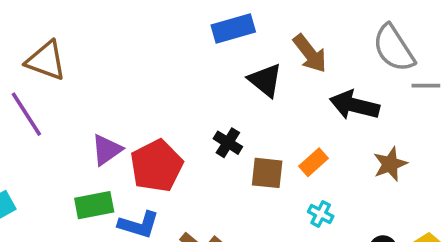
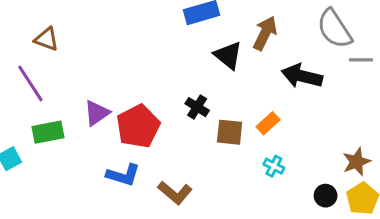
brown arrow: (310, 53) -> (265, 33), turned -116
brown triangle: (46, 61) -> (47, 39), size x0.7
brown star: (390, 164) -> (357, 162), moved
green rectangle: (94, 205) -> (48, 132), moved

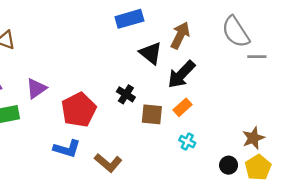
black arrow: (302, 76) -> (181, 74), moved, turned -60
purple triangle: (97, 113) -> (36, 88), moved

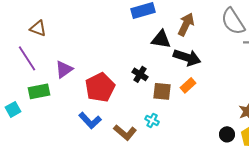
black triangle: (151, 53) -> (161, 39), turned -30
black arrow: (181, 74) -> (187, 57), turned -116
cyan cross: (187, 142) -> (152, 120), moved
blue L-shape: (67, 149) -> (90, 120), turned 30

